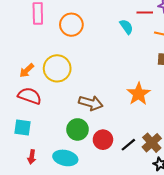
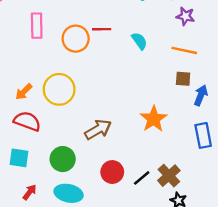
red line: (145, 12) -> (102, 29), moved
brown arrow: (91, 103) -> (98, 130), turned -45
green circle: (78, 129) -> (63, 159), moved
red arrow: (32, 157) -> (30, 192), turned -152

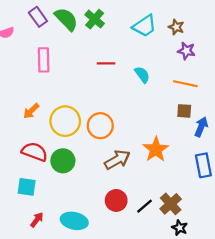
orange circle: (76, 39) -> (100, 126), moved
orange arrow: (24, 92) -> (31, 111), moved
brown arrow: (98, 130) -> (117, 160), moved
green circle: (63, 159) -> (63, 161), moved

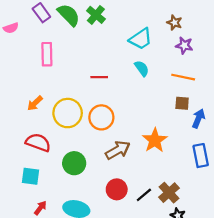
cyan trapezoid: (144, 26) -> (141, 39), moved
red line: (106, 63) -> (99, 77), moved
green circle: (63, 161) -> (74, 163), moved

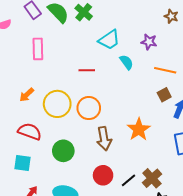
brown star: (174, 23) -> (171, 16), moved
cyan trapezoid: (141, 39) -> (109, 40), moved
purple star: (184, 45) -> (149, 42), moved
brown square: (182, 103) -> (164, 95), turned -32
brown arrow: (118, 150) -> (104, 139), turned 110

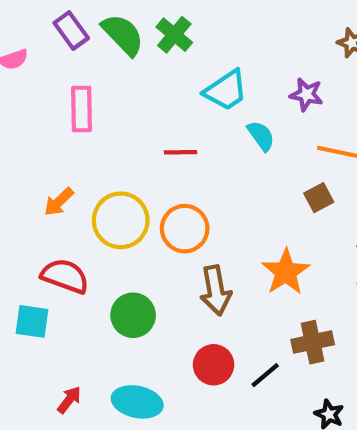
brown square: (164, 95) -> (319, 198), moved
cyan square: (23, 163) -> (32, 321), moved
brown cross: (152, 178) -> (313, 342), moved, turned 30

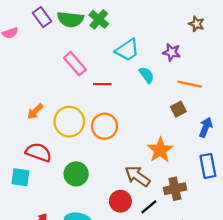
green semicircle: (123, 35) -> (70, 19), turned 140
pink rectangle: (81, 109) -> (75, 64), moved, turned -40
brown arrow: (216, 290) -> (137, 176), moved, turned 135

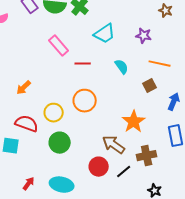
cyan semicircle: (147, 75) -> (122, 67), moved
yellow circle: (69, 122) -> (54, 113), moved, size x0.7

